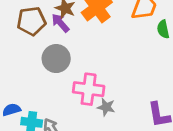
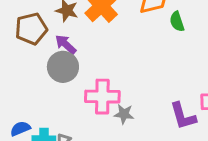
purple arrow: (60, 23) -> (66, 44), moved

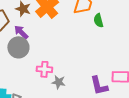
pink cross: (102, 97) -> (44, 69), size x0.7

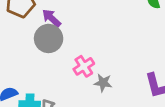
pink cross: (44, 69) -> (84, 66), turned -35

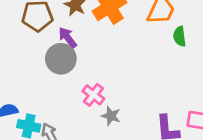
pink cross: (84, 66) -> (93, 95), turned -30

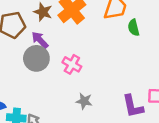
pink cross: (93, 95) -> (72, 64), moved

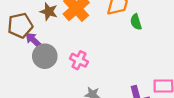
purple arrow: (40, 40) -> (34, 40), moved

